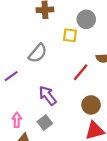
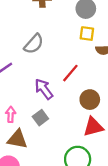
yellow square: (70, 35) -> (87, 34), moved
red line: (81, 72) -> (70, 73), moved

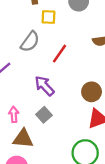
yellow square: (87, 34) -> (48, 17), moved
red line: (70, 73) -> (59, 54), moved

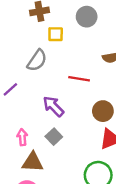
red line: (59, 54) -> (79, 79), moved, turned 66

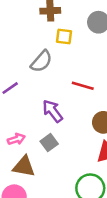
pink arrow: (22, 137) -> (16, 139), turned 70

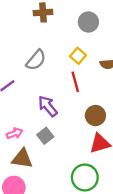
yellow square: (64, 36) -> (78, 56), moved, turned 35
red line: (83, 86) -> (75, 82), turned 60

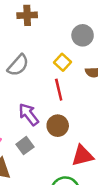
gray circle: (88, 22) -> (83, 35), moved
brown circle: (95, 116) -> (58, 126), moved

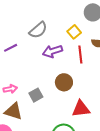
red line: (59, 90) -> (80, 55), moved
purple arrow: (29, 114) -> (52, 51), moved, turned -78

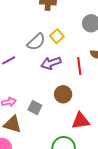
yellow square: (74, 32) -> (57, 36), moved
gray square: (36, 95) -> (35, 108), turned -32

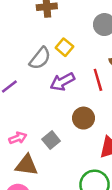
gray square: (35, 108) -> (51, 140), turned 32

